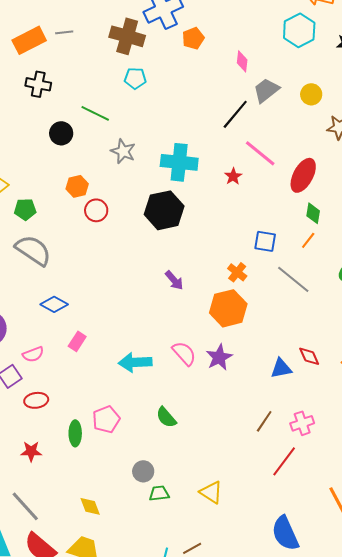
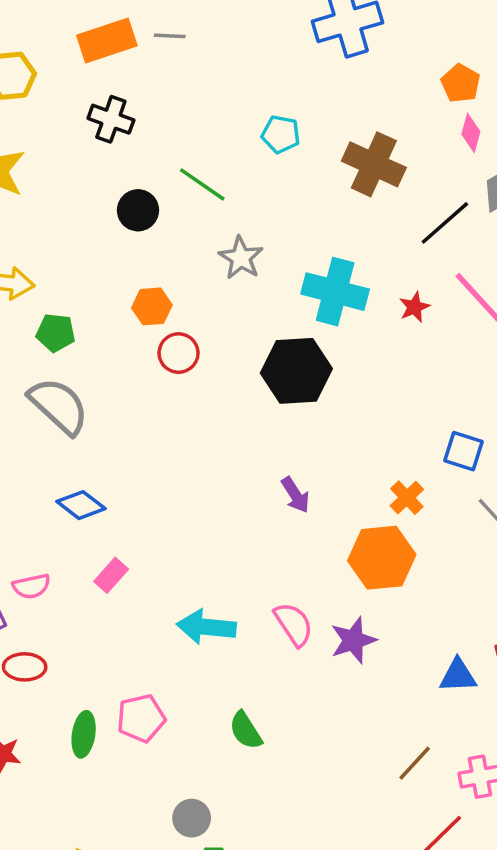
brown cross: (127, 36) -> (374, 164), moved
orange pentagon: (193, 38) -> (461, 83), moved, turned -30
red star: (233, 176) -> (414, 307), moved

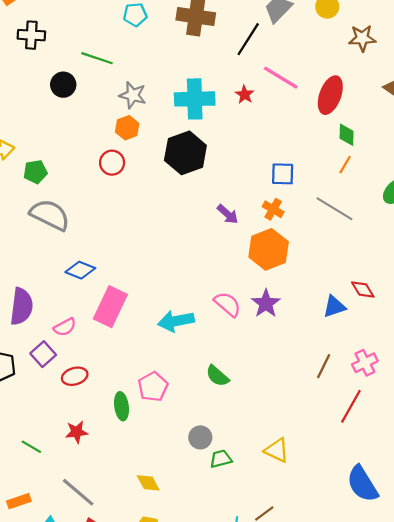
orange hexagon: (152, 306) -> (127, 128), moved
blue square: (464, 451) -> (283, 174), moved
purple arrow: (295, 495) -> (228, 214), moved
pink rectangle: (111, 575) -> (110, 307), size x1.8

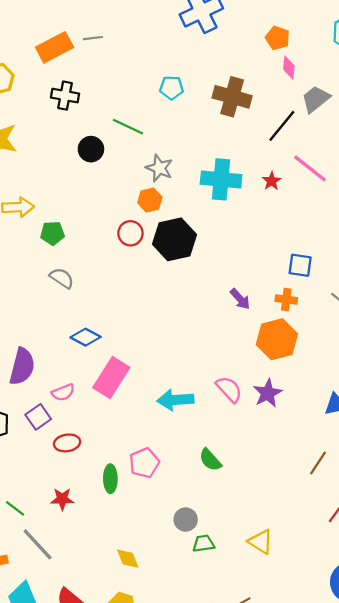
black hexagon: (185, 153) -> (174, 239), moved
orange cross: (273, 209) -> (286, 300), turned -30
gray semicircle: (50, 215) -> (62, 278), size x0.6
gray line: (78, 492) -> (38, 544), moved

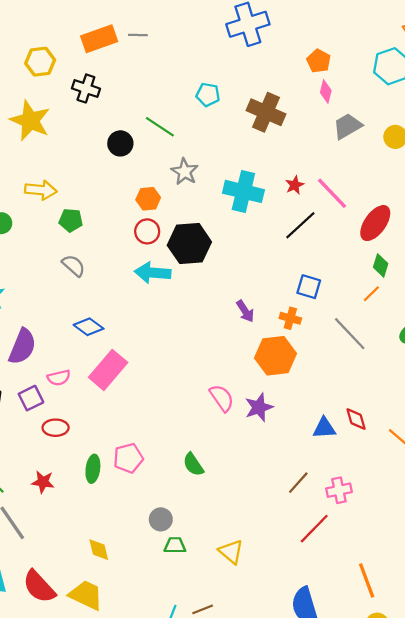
black cross: (65, 96) -> (86, 88), moved
black line: (282, 126) -> (300, 225), moved
red star: (272, 181) -> (295, 185), moved
orange hexagon: (150, 200) -> (148, 199), moved
cyan arrow: (175, 400) -> (153, 273), moved

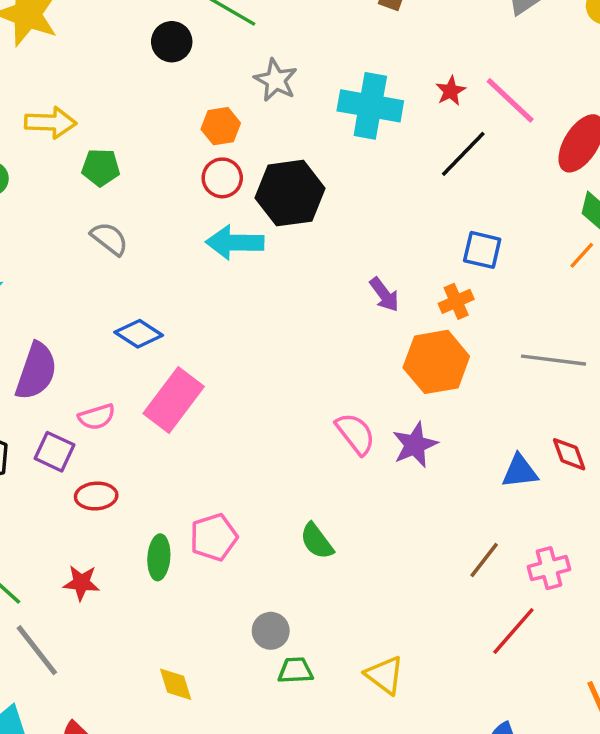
orange cross: (290, 318) -> (456, 301), turned -36
gray line: (350, 334) -> (554, 360), moved, turned -36
purple square: (31, 398) -> (55, 452), turned -35

